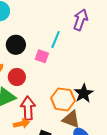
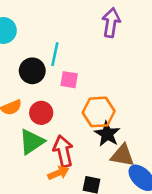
cyan line: (56, 39) -> (55, 54), moved
black star: (84, 93) -> (107, 134), moved
orange hexagon: (63, 99) -> (99, 112), moved

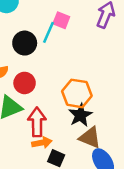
pink square: (69, 80) -> (61, 20), moved
orange arrow: (58, 173) -> (42, 143), moved

